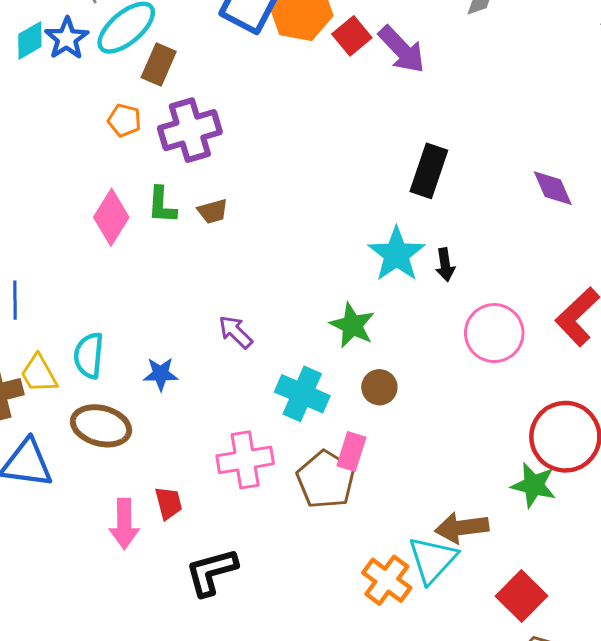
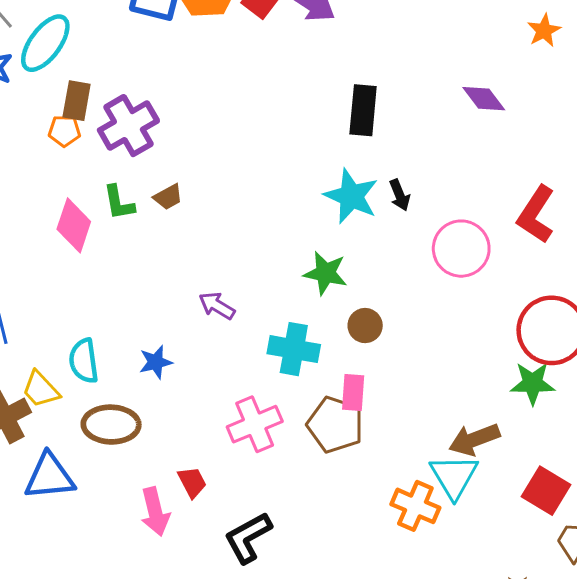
brown rectangle: (159, 65) -> (77, 101), moved

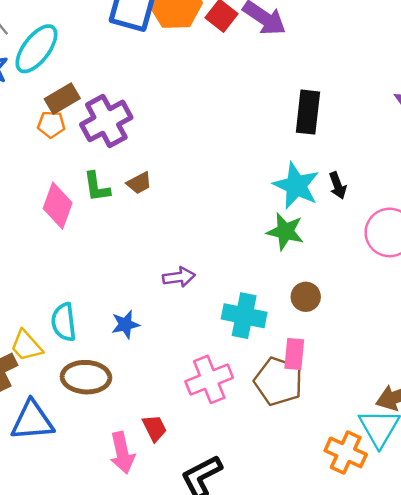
brown rectangle: (77, 101) -> (62, 99), turned 48
green star: (325, 273) -> (285, 232), moved
purple arrow: (217, 306) -> (179, 277), turned 140

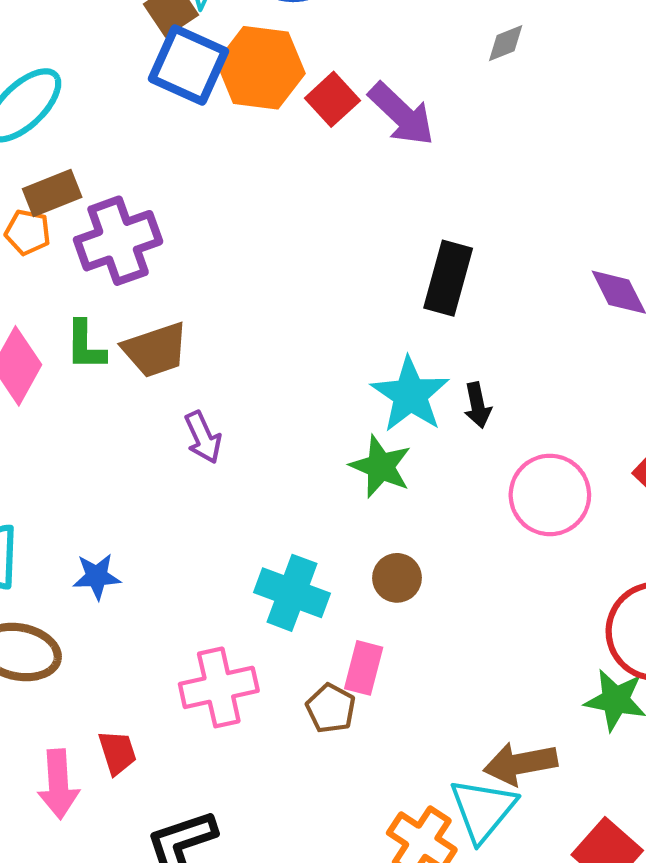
brown trapezoid: (139, 183) -> (155, 350), size x1.6
purple arrow: (179, 277) -> (203, 437), moved, turned 64
brown pentagon: (278, 381) -> (331, 708), size x0.6

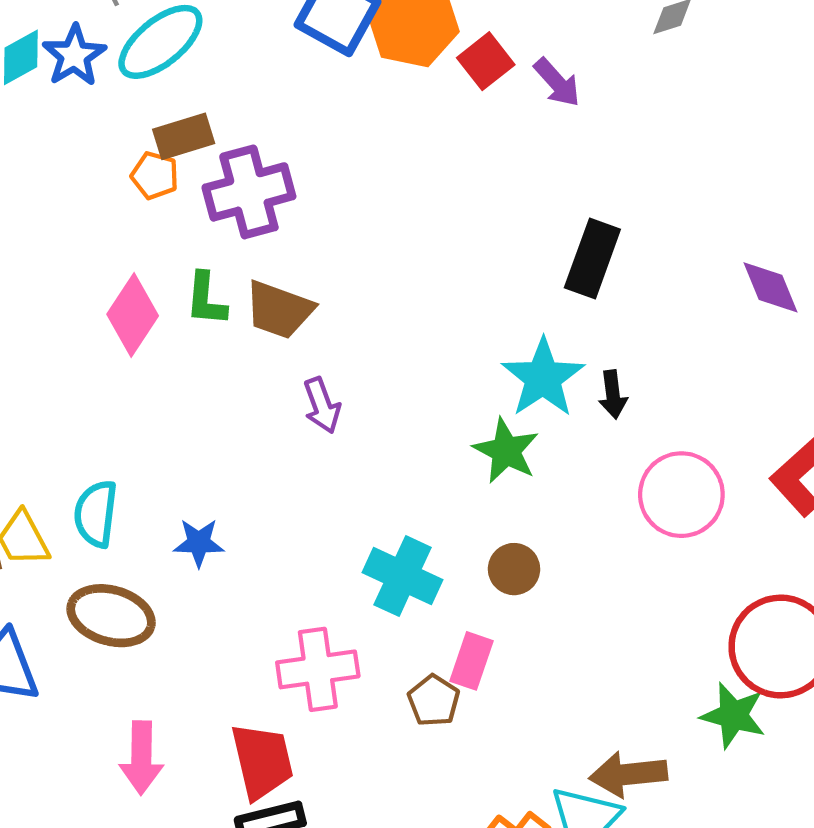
purple arrow: (401, 114) -> (557, 82), size x0.7
brown trapezoid: (155, 350) -> (279, 310), turned 34
red trapezoid: (117, 752) -> (262, 761), moved, size x1.6

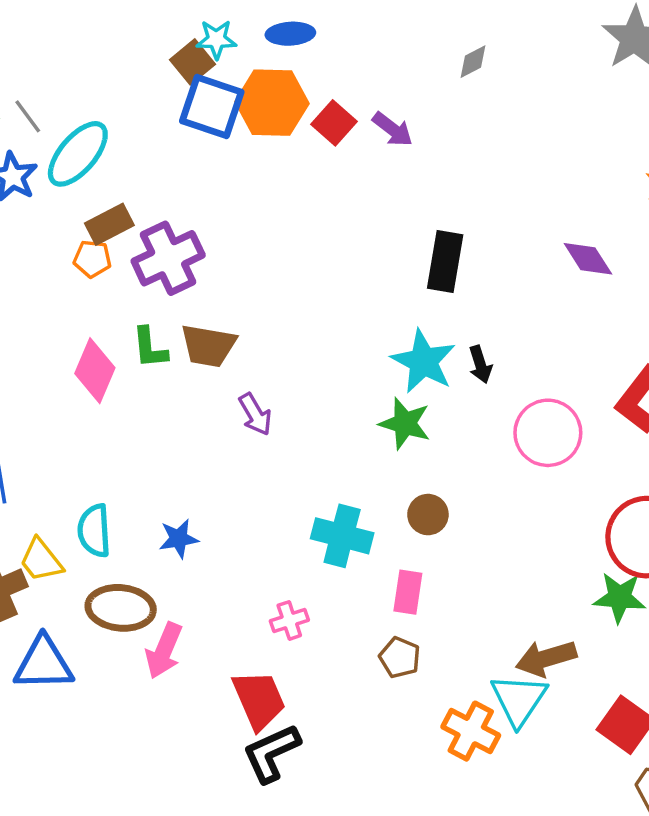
pink cross: (318, 669) -> (289, 620), size x0.6
brown pentagon: (434, 701) -> (400, 658), moved
pink arrow: (141, 758) -> (164, 651), moved, turned 32

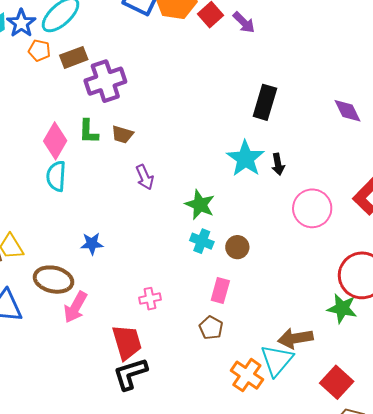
orange pentagon: (92, 259) -> (39, 50), moved
brown trapezoid: (208, 346) -> (122, 134), size x0.7
green star: (405, 423) -> (200, 205), moved
cyan semicircle: (94, 531) -> (56, 176), moved
cyan cross: (342, 536) -> (202, 241), moved, size x0.7

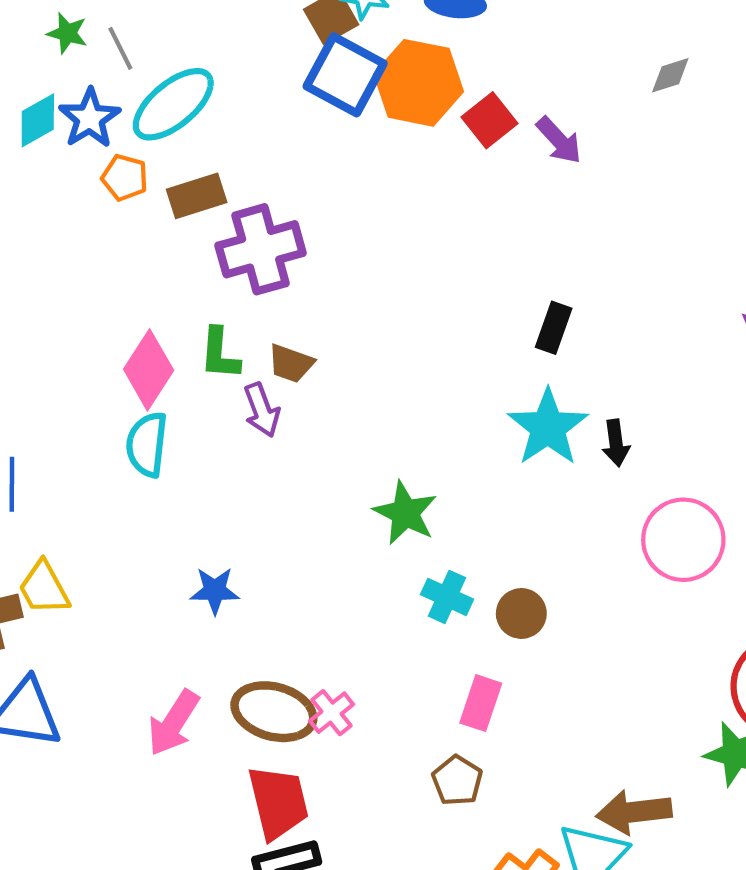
black rectangle: (265, 102) -> (554, 328), moved, size x0.7
purple arrow: (145, 177) -> (262, 410), moved
green star: (200, 205) -> (405, 513), moved
brown ellipse: (53, 280) -> (274, 712), moved
pink cross: (150, 299) -> (332, 713), turned -30

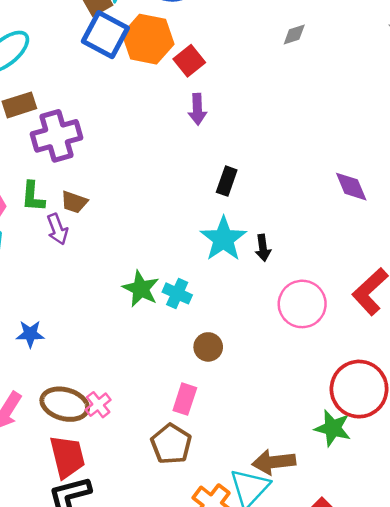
purple arrow: (559, 140) -> (197, 109), moved, turned 40
cyan cross: (447, 597) -> (177, 293), moved
brown pentagon: (457, 781) -> (171, 444), size x1.4

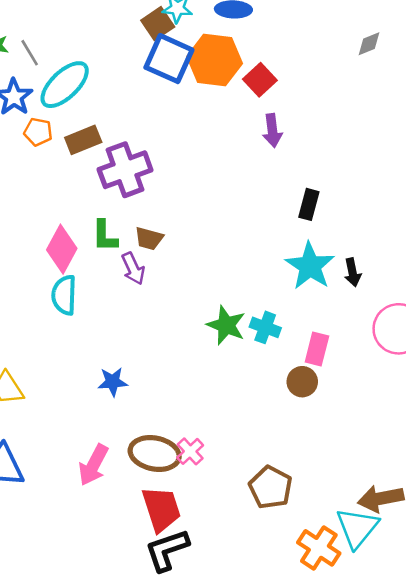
pink rectangle: (185, 399) -> (317, 349), moved

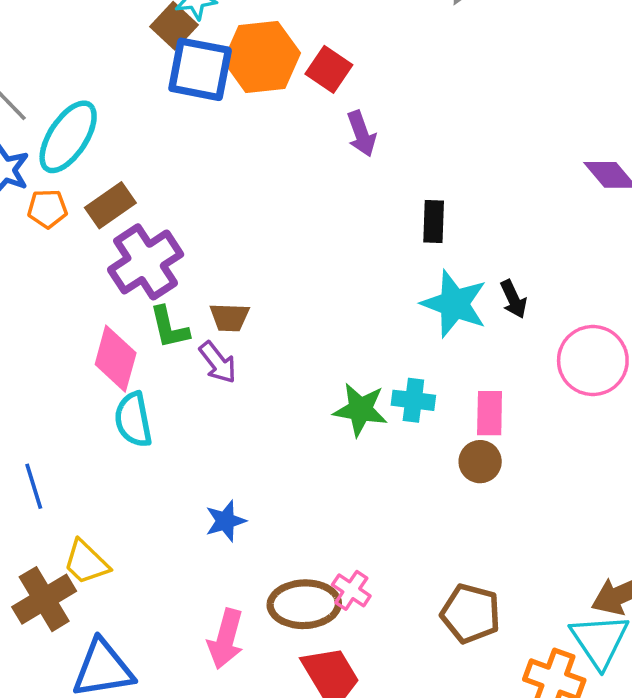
purple cross: (125, 170) -> (146, 262), moved

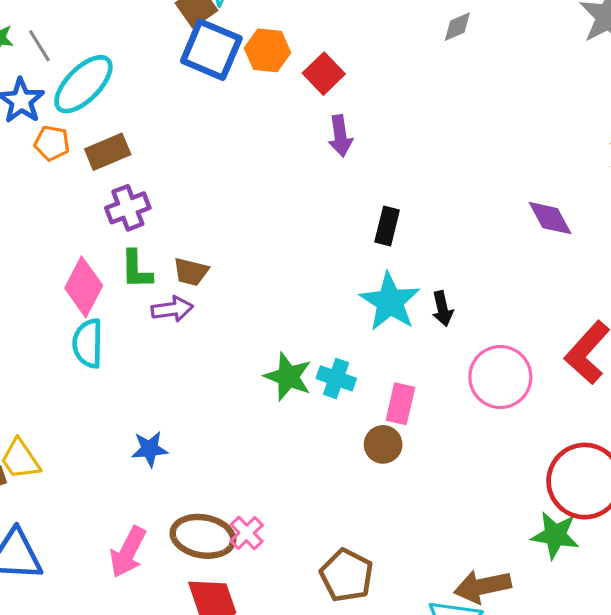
orange hexagon: (262, 57) -> (268, 50), size x0.7
purple cross: (146, 262) -> (128, 208), size x0.7
purple arrow: (218, 362) -> (172, 309), turned -72

